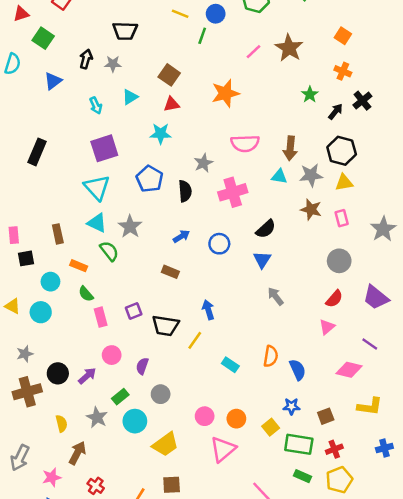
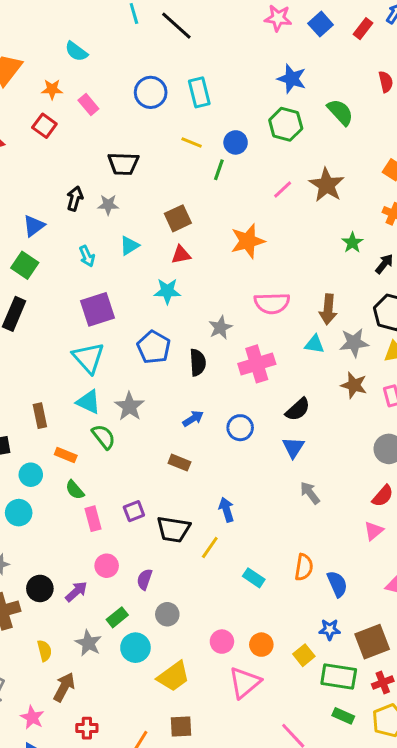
green square: (43, 38) -> (25, 265), moved
brown square: (169, 75) -> (178, 218), turned 30
brown square: (326, 416) -> (372, 642), size x1.6
pink star: (52, 477) -> (32, 717), turned -30
red cross: (96, 486) -> (87, 728), turned -35

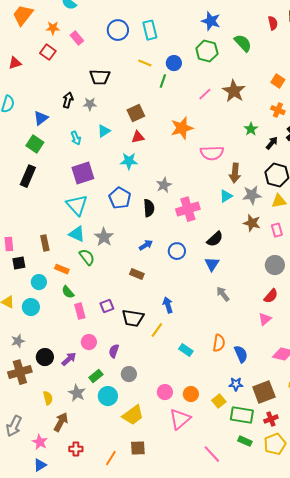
pink semicircle: (272, 303) -> (212, 153), moved
cyan triangle: (314, 344) -> (226, 196), turned -40

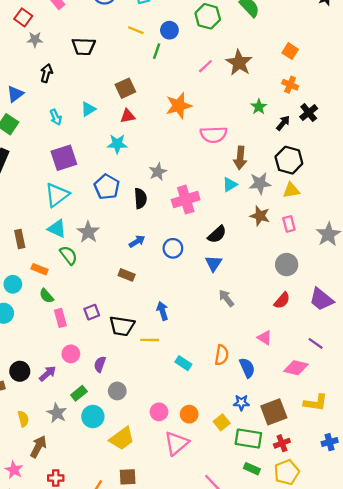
gray star: (90, 104) -> (35, 39), moved
cyan triangle: (77, 205) -> (57, 195), turned 35
pink triangle: (265, 319) -> (265, 338), moved, turned -48
yellow line: (157, 330) -> (150, 340), turned 56

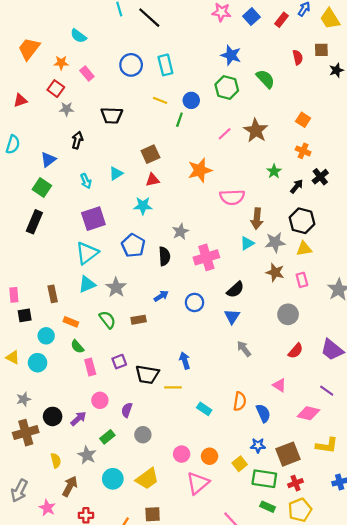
cyan triangle: (57, 229) -> (87, 284), turned -48
green semicircle: (69, 255) -> (107, 320), moved
gray circle: (287, 265) -> (288, 314), moved
brown rectangle: (127, 275) -> (139, 320), moved, turned -32
cyan circle: (93, 417) -> (113, 479), moved

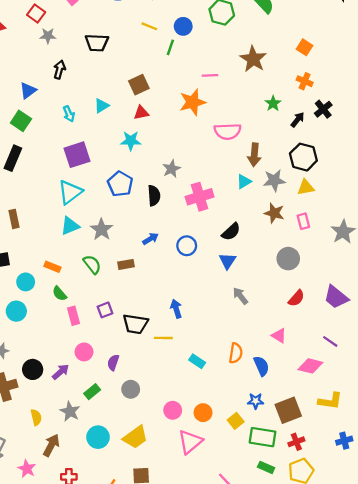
pink line: (225, 134) -> (210, 75), moved, turned 40
brown rectangle: (53, 294) -> (14, 219), moved

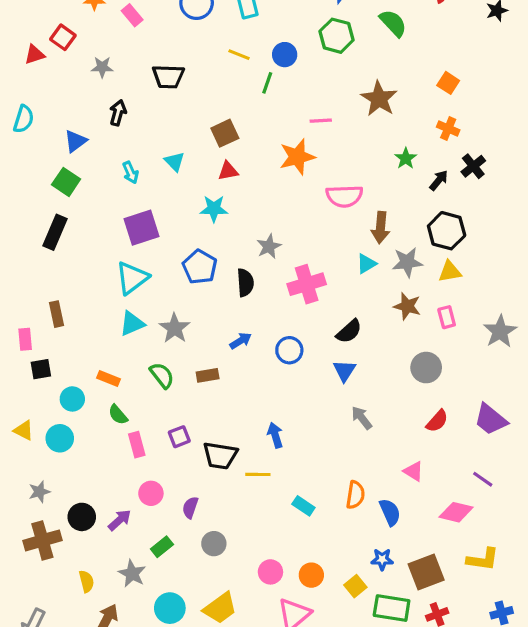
red square: (36, 14) -> (63, 37), moved
cyan triangle: (101, 106) -> (175, 162), turned -42

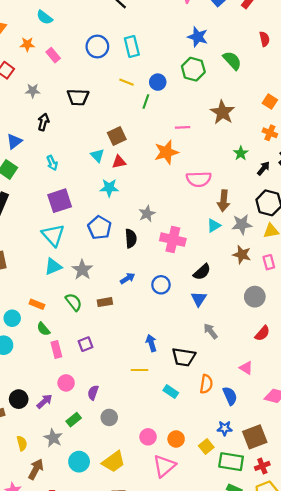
cyan triangle: (175, 162) -> (97, 155), moved
cyan triangle: (132, 278) -> (53, 235), turned -35
pink cross: (307, 284) -> (173, 240), turned 30
black trapezoid: (220, 456) -> (184, 357), moved

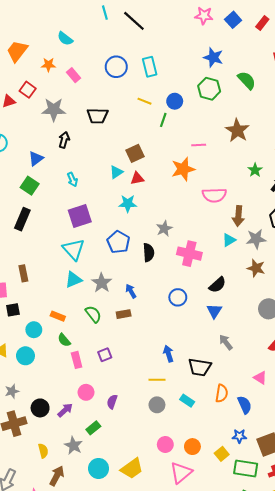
gray star: (33, 91) -> (54, 110), size x1.6
cyan triangle: (97, 155) -> (116, 172), turned 40
blue arrow: (128, 278) -> (131, 291), moved, turned -88
gray circle: (109, 417) -> (157, 405), moved

